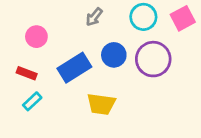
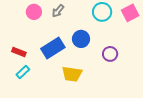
gray arrow: (94, 17) -> (58, 11), moved
pink circle: (36, 37) -> (34, 12), moved
purple circle: (153, 59) -> (110, 54), moved, size x0.6

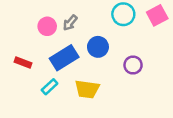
gray arrow: (58, 11) -> (70, 23), moved
pink circle: (34, 12) -> (47, 26), moved
cyan rectangle: (23, 72) -> (50, 87), moved

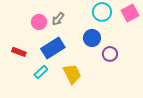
blue circle: (98, 47) -> (92, 38), moved
yellow trapezoid: (87, 89) -> (72, 74), turned -125

